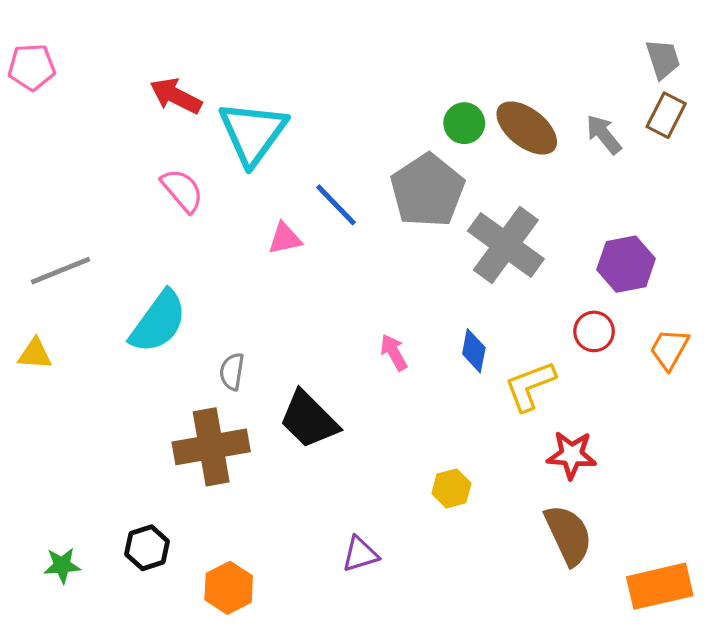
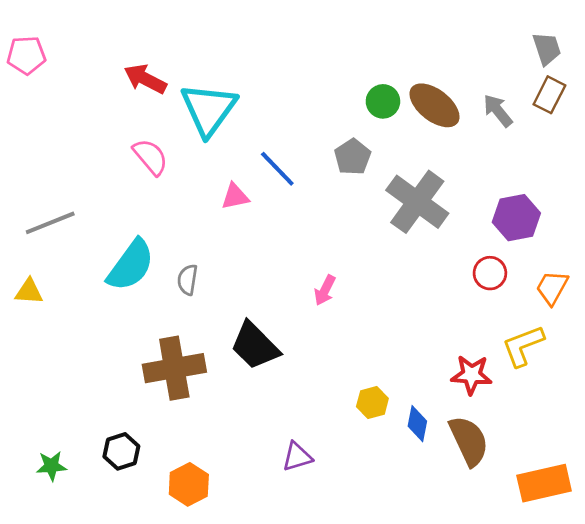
gray pentagon: (427, 190) -> (353, 157), size x0.6
blue diamond: (474, 351) -> (417, 424), moved
pink arrow: (394, 352) -> (325, 290), turned -124
gray semicircle: (232, 372) -> (187, 280), moved
yellow L-shape: (530, 386) -> (523, 346), moved

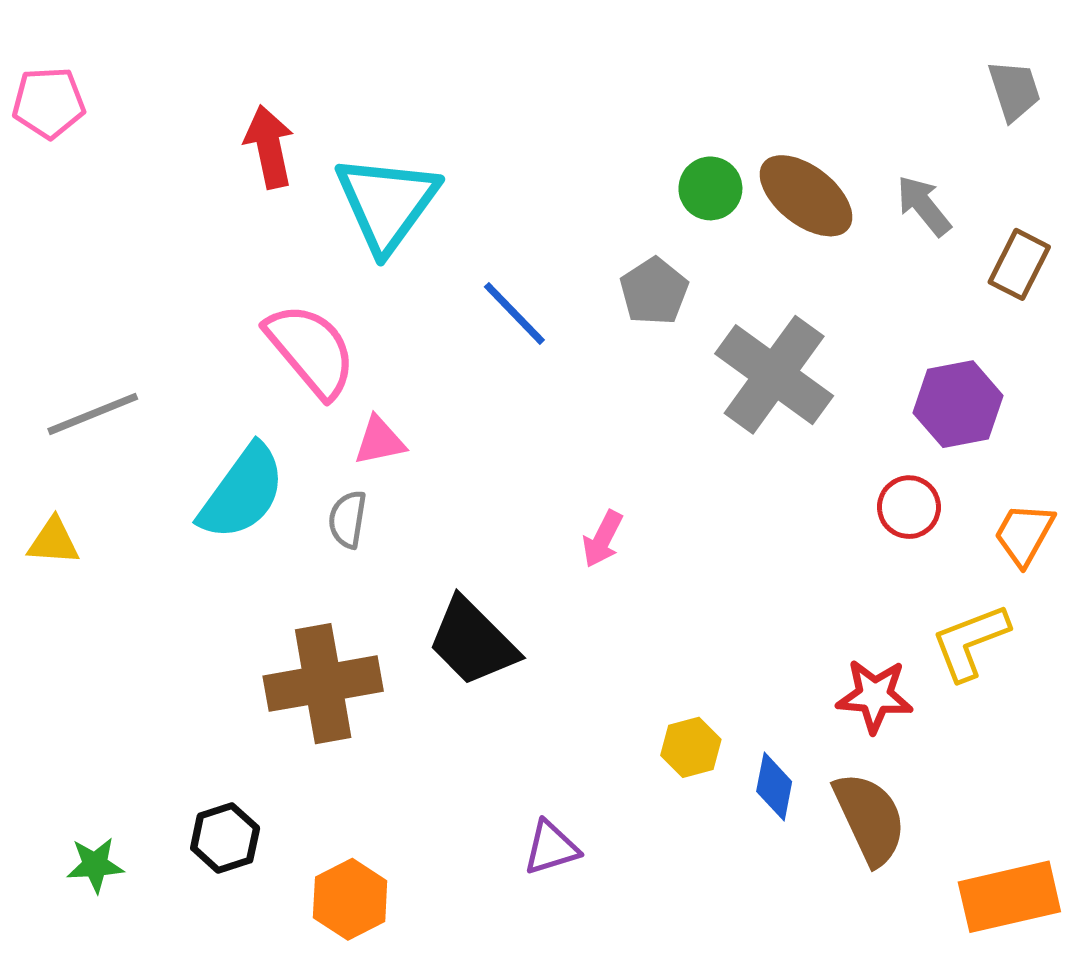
red arrow: (145, 79) -> (269, 147), turned 51
brown rectangle: (549, 95) -> (1019, 264), moved
pink semicircle: (151, 157) -> (311, 350), moved, size x1.4
pink triangle: (235, 196) -> (379, 441), moved

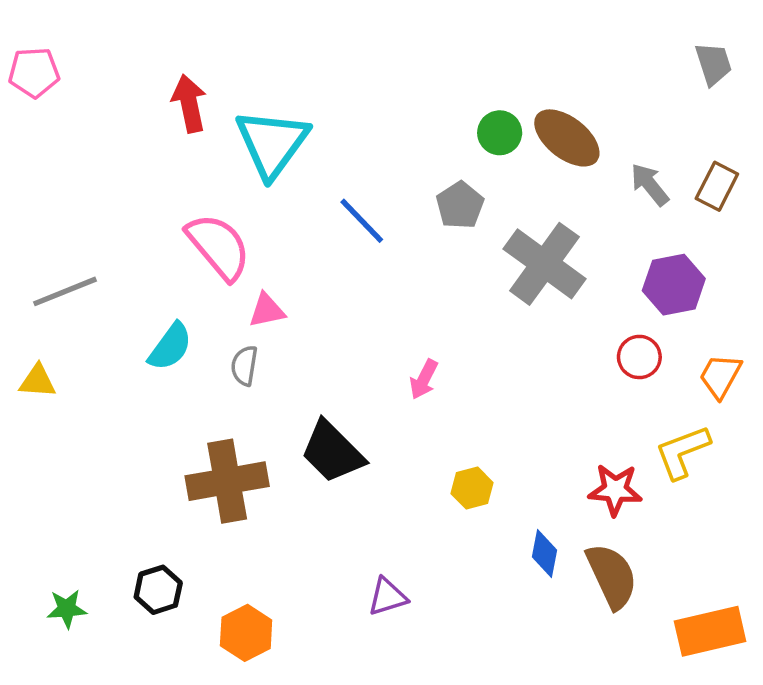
gray arrow: (924, 206) -> (650, 185), moved
cyan semicircle: (242, 492) -> (170, 347), size x0.7
yellow hexagon: (691, 747) -> (472, 488), moved

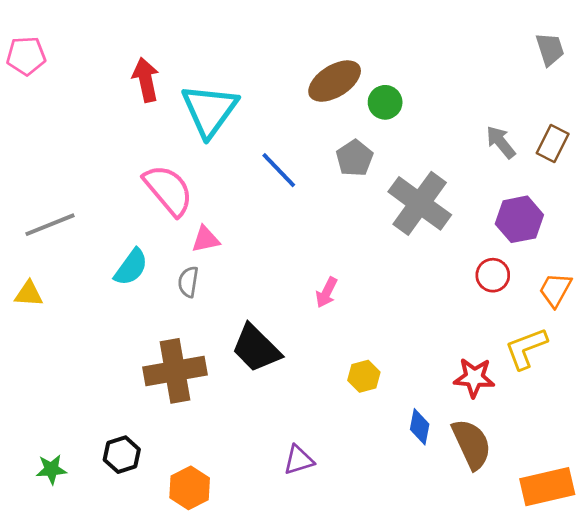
brown ellipse: (567, 138) -> (335, 81), moved, turned -70

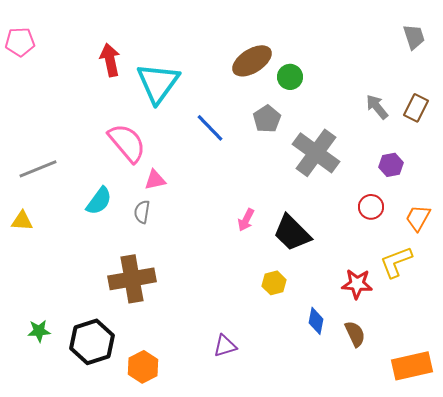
purple hexagon: (519, 219) -> (391, 165), size x0.7
black trapezoid: (256, 348) -> (292, 233), moved
brown semicircle: (472, 444) -> (355, 334), size x0.7
black hexagon: (122, 455) -> (92, 342), size x1.6
green star: (51, 469) -> (39, 331), moved

